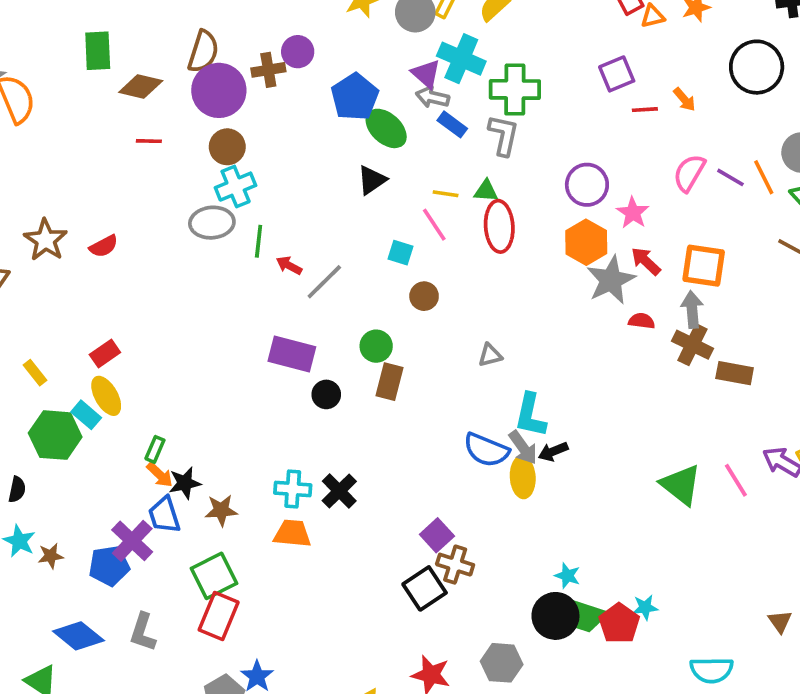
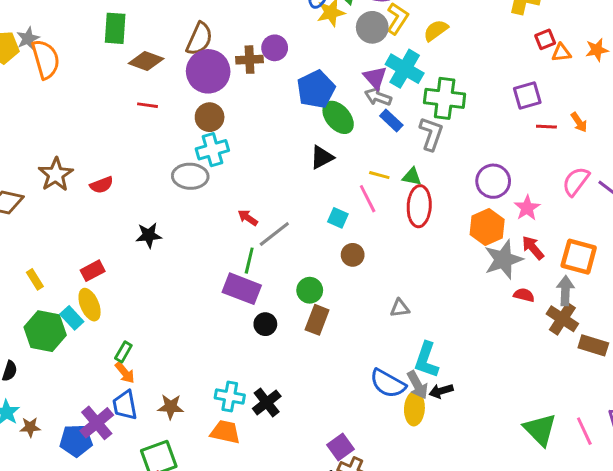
green line: (259, 241) -> (249, 261), moved
black star: (185, 483) -> (149, 235), moved

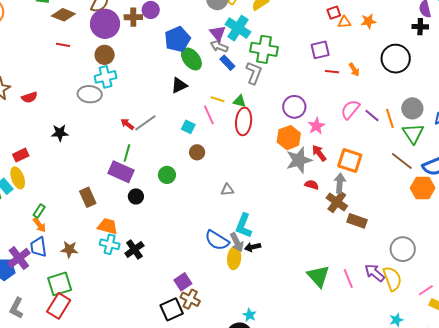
gray line: (274, 234) -> (145, 123), moved
brown rectangle: (317, 320) -> (88, 197), moved, turned -48
orange trapezoid: (225, 432) -> (107, 226), moved

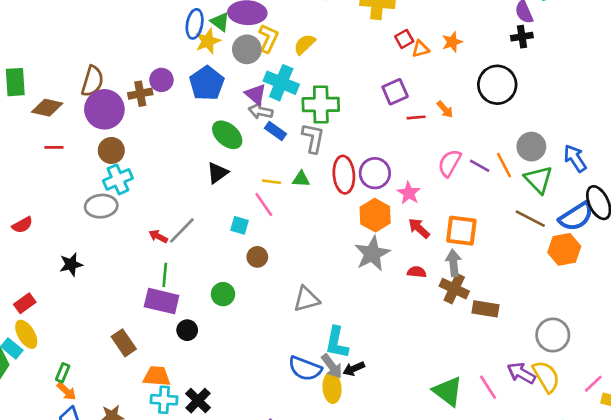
blue pentagon: (177, 39) -> (207, 83), moved
red ellipse: (244, 121) -> (344, 175), moved
gray star: (299, 160) -> (372, 254), moved
gray triangle: (227, 190) -> (306, 299), size x1.5

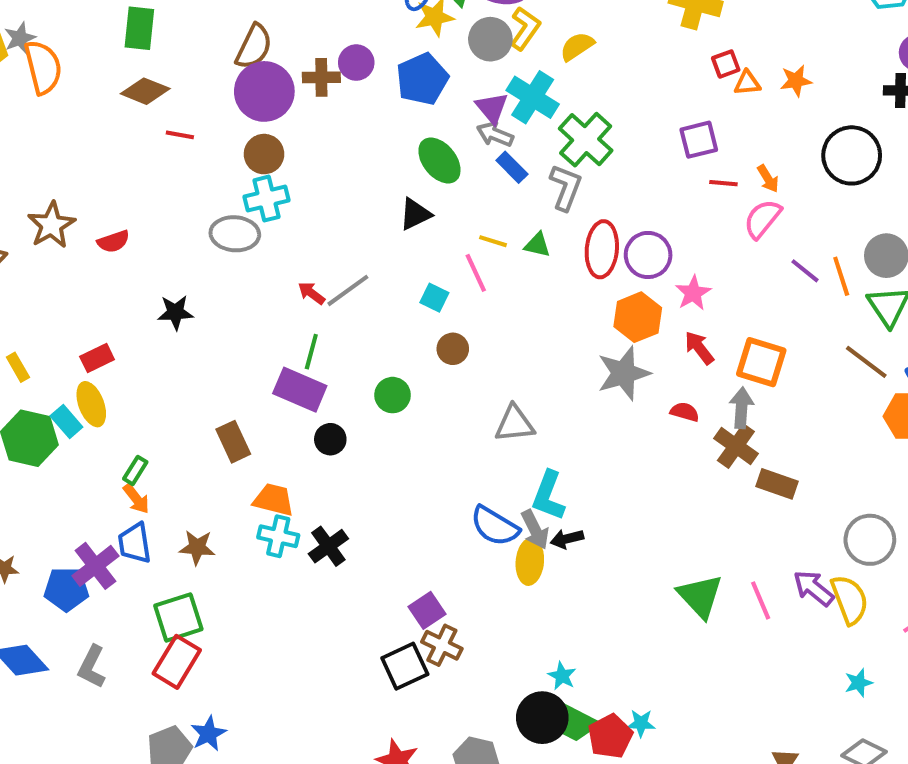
green cross: (321, 105) -> (586, 140), turned 33
brown diamond: (47, 108) -> (145, 91), moved
pink semicircle: (449, 163) -> (762, 219), moved

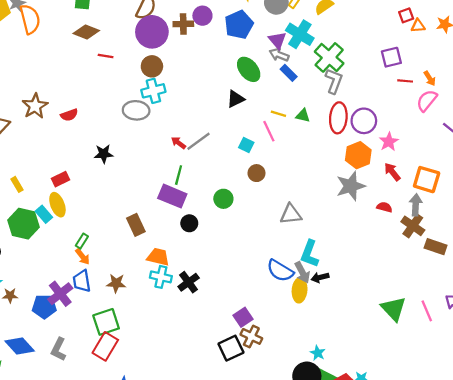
gray L-shape: (566, 187) -> (334, 81), moved

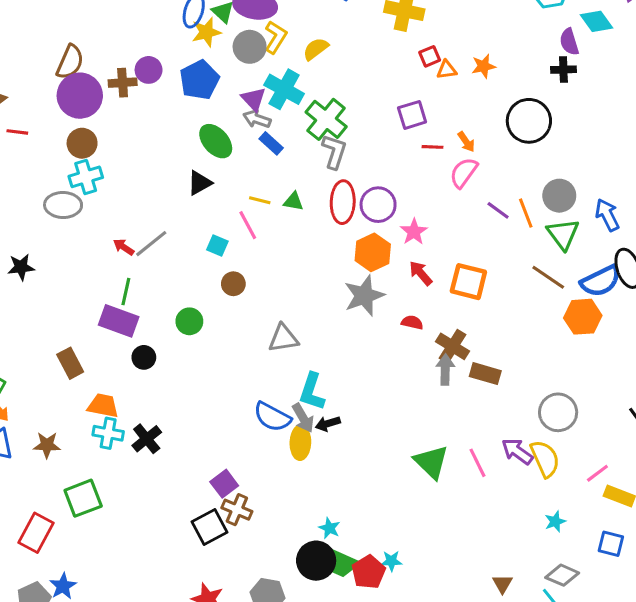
gray arrow: (416, 205) -> (445, 370), moved
green square: (106, 322) -> (83, 498), moved

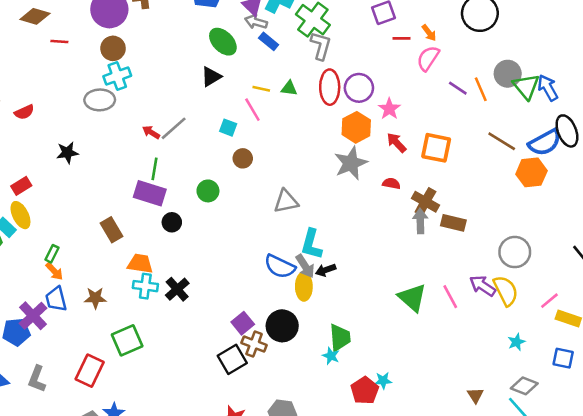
green triangle: (563, 234) -> (526, 86), moved
black circle: (316, 561) -> (282, 326), moved
green trapezoid: (342, 563) -> (340, 338), moved, turned -116

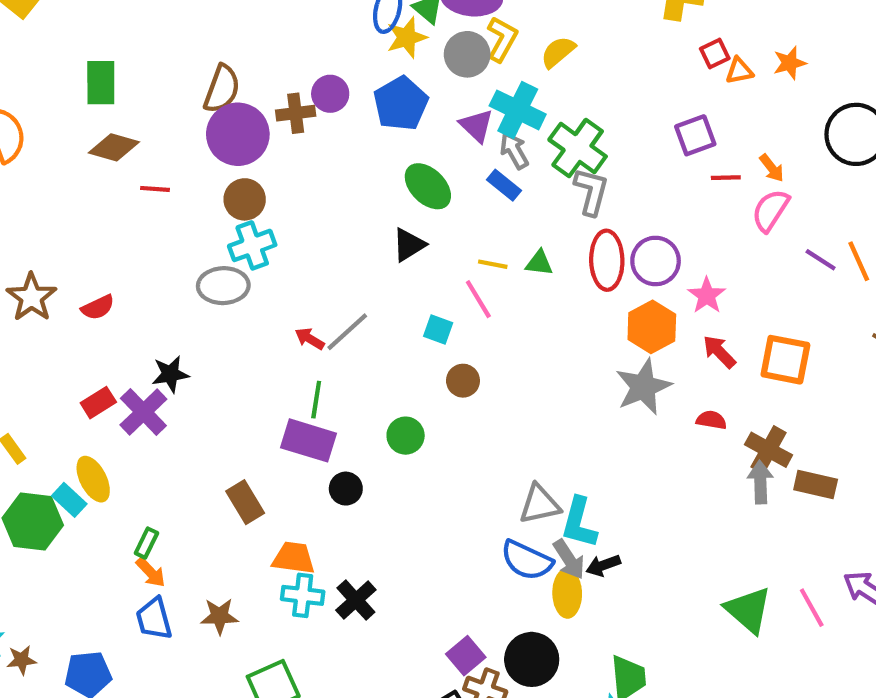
gray arrow: (256, 22) -> (514, 150), moved, turned 45
red rectangle: (21, 186) -> (98, 403), moved
gray triangle: (286, 201) -> (540, 504), moved
purple cross: (33, 316) -> (143, 412), moved

